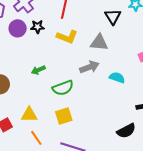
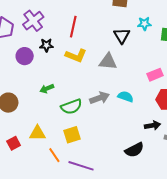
purple circle: (18, 28) -> (25, 56), moved
gray arrow: (89, 67) -> (99, 98), moved
orange line: (36, 138) -> (54, 155), moved

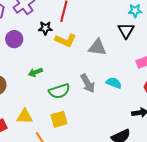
black triangle: (122, 36) -> (126, 31), moved
black star: (46, 45) -> (45, 28), moved
gray arrow: (99, 98) -> (88, 83), turned 78

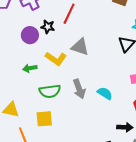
purple circle: (14, 39) -> (30, 35), moved
yellow L-shape: (66, 40) -> (56, 59), moved
gray triangle: (97, 47) -> (80, 47), moved

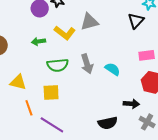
gray triangle: (80, 47) -> (89, 22), turned -36

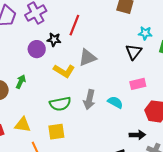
green arrow: (38, 41) -> (21, 82), moved, turned 128
pink rectangle: (147, 55) -> (138, 84), moved
gray arrow: (87, 64) -> (89, 100), turned 36

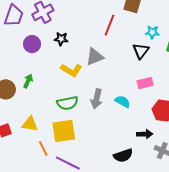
red line: (74, 25) -> (110, 25), moved
purple circle: (37, 49) -> (32, 44), moved
yellow square: (56, 132) -> (64, 131), size x1.4

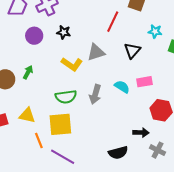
black triangle: (141, 51) -> (132, 50), moved
cyan semicircle: (123, 101) -> (122, 87), moved

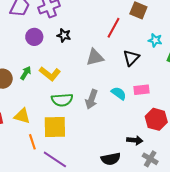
yellow L-shape: (72, 64) -> (50, 74), moved

